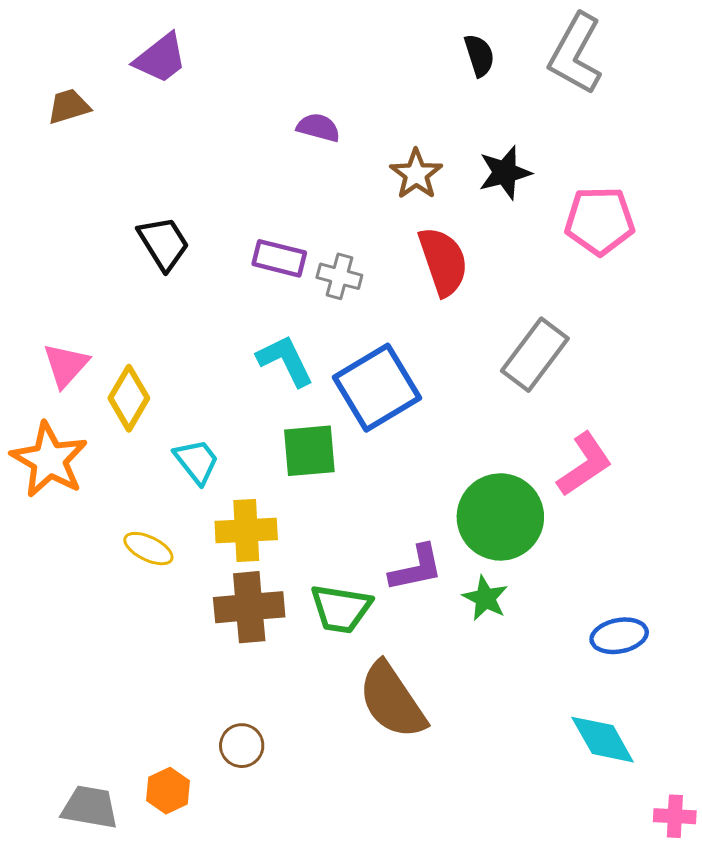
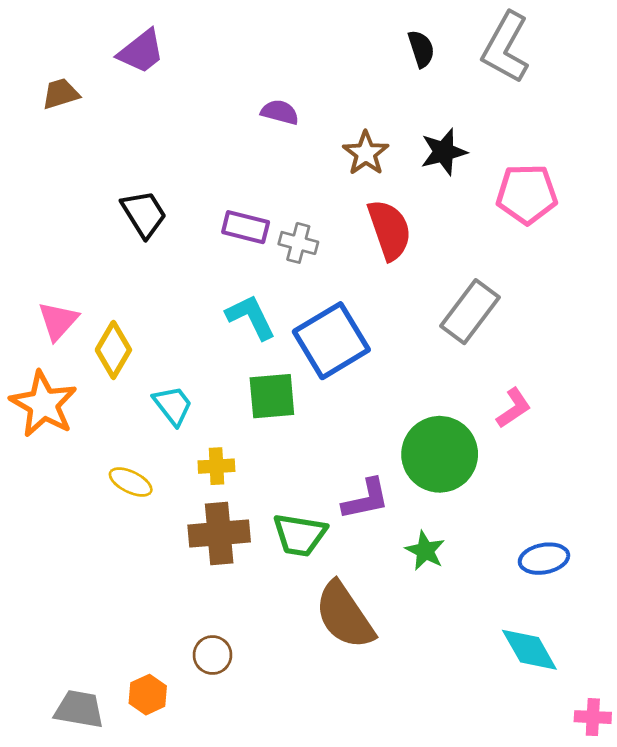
pink L-shape: (585, 464) -> (514, 408), size x0.7
yellow cross: (246, 531) -> (216, 466), size x0.7
green star: (485, 598) -> (425, 551), moved

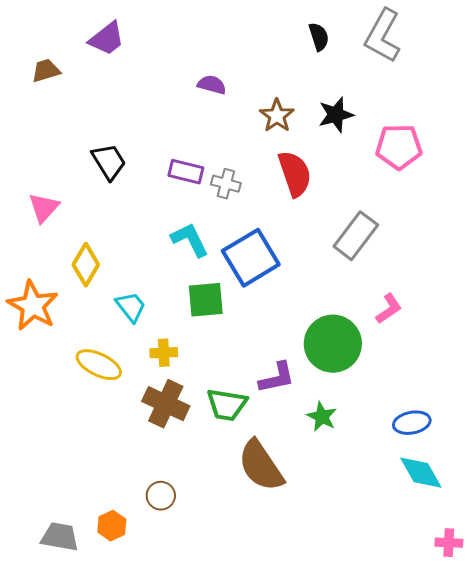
pink triangle: (58, 321) -> (44, 208), moved
yellow ellipse: (131, 482) -> (99, 365), size x1.4
brown cross: (219, 534) -> (166, 404), turned 30
cyan diamond: (529, 650) -> (421, 473), moved

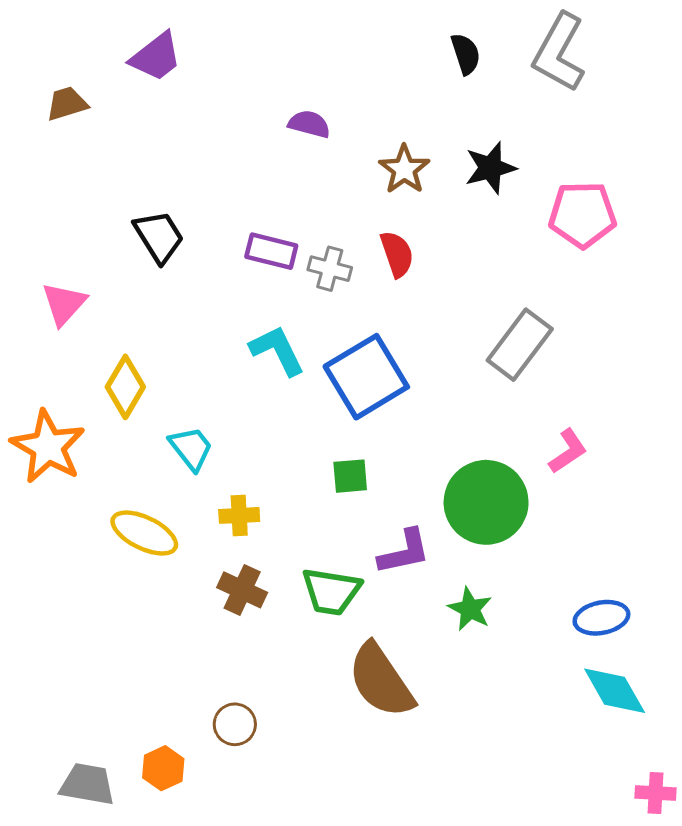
red semicircle: (295, 174) -> (397, 254), moved, size x0.7
green square: (206, 300) -> (350, 476), moved, size x0.7
brown cross: (166, 404) -> (242, 590), size x0.7

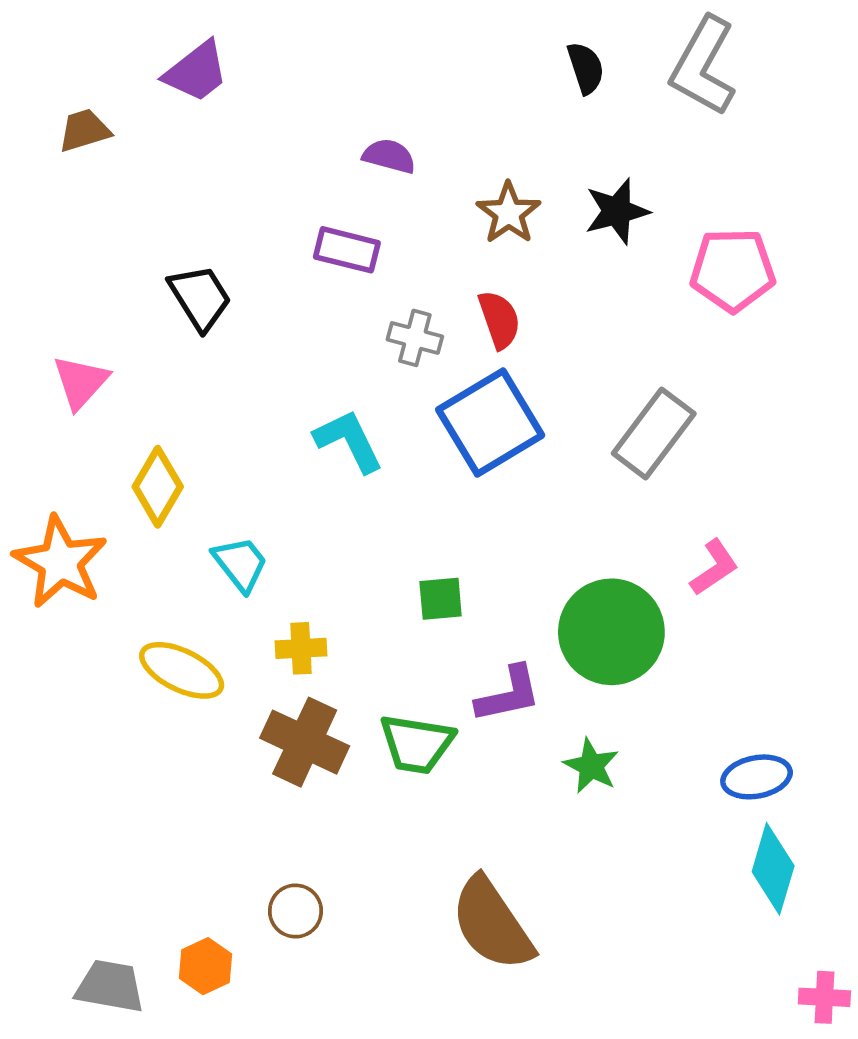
purple rectangle: (271, 251) -> (347, 250), moved
blue square: (366, 377) -> (490, 422), moved
brown cross: (242, 590) -> (305, 742), size x1.4
brown semicircle: (381, 681) -> (492, 924), moved
cyan diamond: (615, 691) -> (773, 869), turned 46

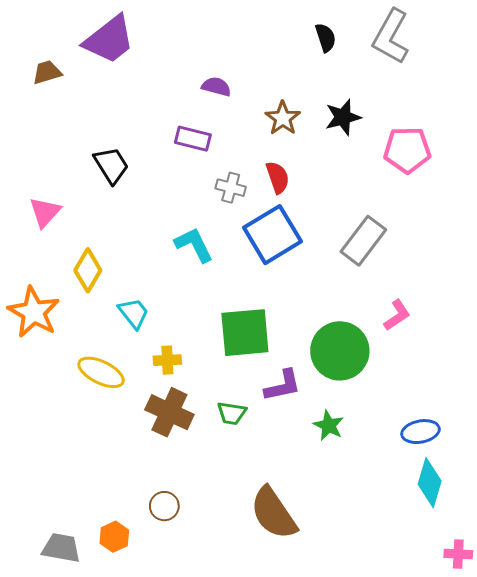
purple trapezoid: (196, 72) -> (109, 40), size x1.4
green square: (441, 599) -> (245, 333), size x2.0
green trapezoid: (417, 744) -> (232, 413), size x0.7

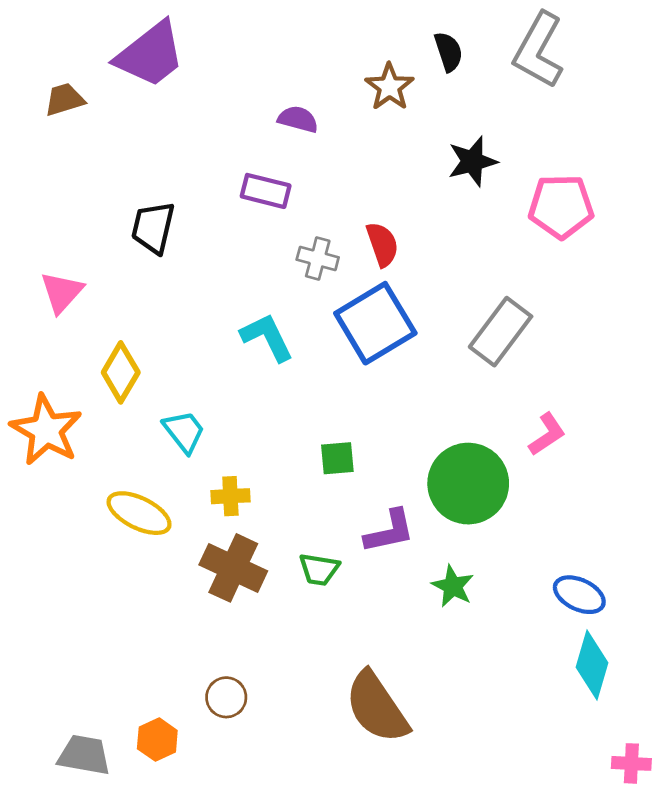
brown star: (283, 118) -> (389, 87), moved
black trapezoid: (111, 165) -> (153, 228), turned -135
green square: (245, 333) -> (337, 458), size x0.5
blue ellipse: (420, 432) -> (579, 595), turned 36

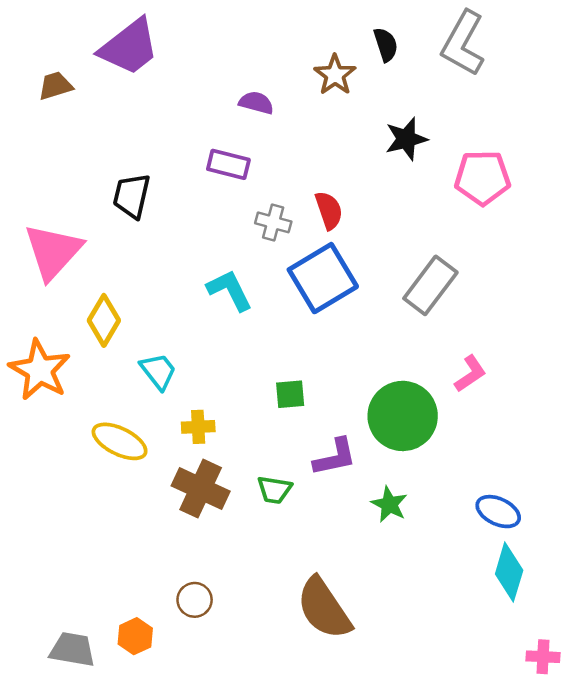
pink triangle: (62, 292) -> (53, 251), size x1.6

